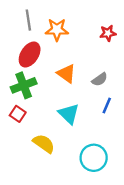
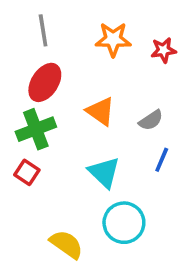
orange star: (57, 30) -> (113, 39), moved
yellow semicircle: (44, 144) -> (66, 244), moved
cyan circle: (94, 158) -> (124, 223), moved

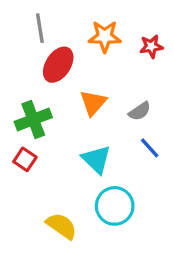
red ellipse: (45, 82) -> (58, 65), moved
orange triangle: (101, 111) -> (93, 103), turned 36
blue line: (162, 160) -> (150, 148), turned -65

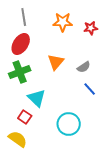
red ellipse: (58, 65) -> (21, 44), moved
red square: (25, 159) -> (25, 117), moved
cyan triangle: (96, 159) -> (37, 98), moved
yellow semicircle: (62, 226) -> (18, 139), moved

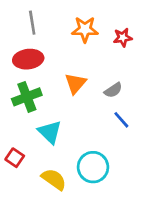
red ellipse: (21, 44) -> (28, 59), turned 50
red square: (25, 117) -> (15, 158), moved
yellow semicircle: (18, 139) -> (54, 179), moved

